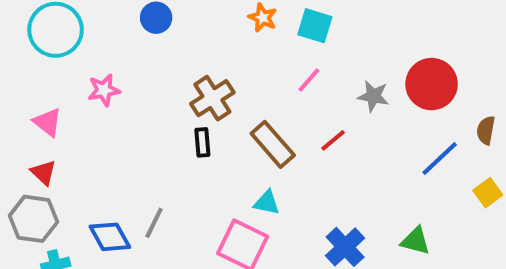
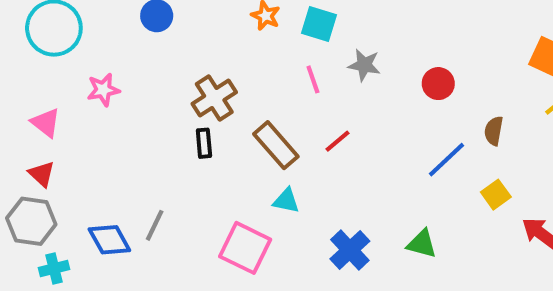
pink line: (309, 80) -> (313, 79), turned -60
red circle: (432, 84) -> (438, 84), size x0.6
gray star: (373, 96) -> (364, 65), moved
cyan triangle: (267, 203) -> (286, 201), moved

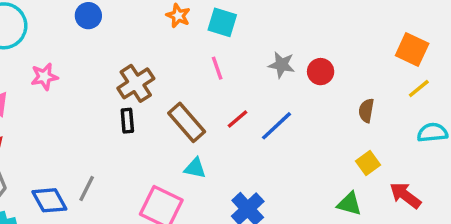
gray star: (364, 65) -> (282, 65), moved
blue line: (446, 160) -> (276, 126), moved
green triangle: (422, 244) -> (349, 204), moved

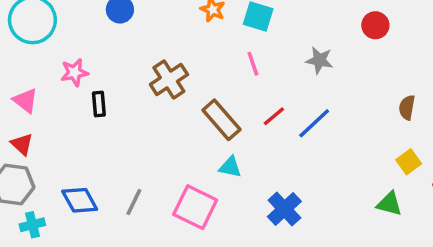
red circle: (321, 72) -> (375, 25), moved
black rectangle: (127, 121) -> (99, 104), moved
gray line: (87, 188) -> (134, 202), moved

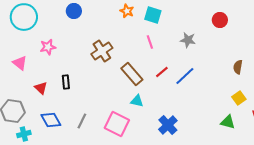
black rectangle: (99, 104) -> (66, 82), moved
red triangle: (22, 144) -> (41, 88), moved

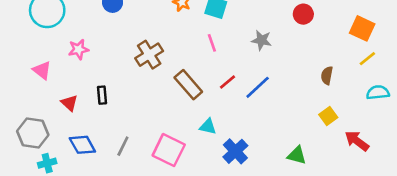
cyan triangle: (137, 101) -> (208, 127), moved
green triangle: (228, 122) -> (297, 155), moved

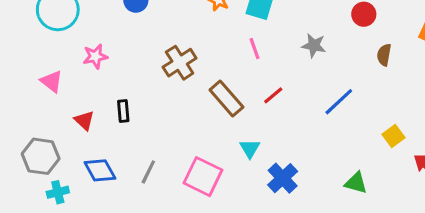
brown semicircle: (327, 76) -> (384, 55), moved
blue line: (258, 87) -> (339, 102), moved
cyan triangle: (208, 127) -> (250, 148), turned 48

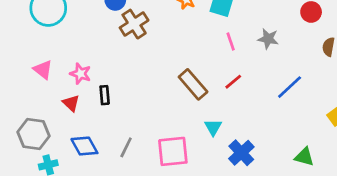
pink line: (254, 49) -> (231, 41), moved
pink star: (95, 56) -> (80, 74), moved, turned 30
brown cross: (180, 63) -> (134, 24), moved
pink square: (203, 177) -> (173, 151), turned -32

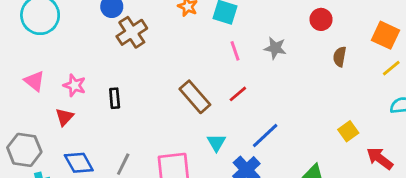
blue line: (290, 87) -> (265, 136), moved
black rectangle: (105, 95) -> (115, 98), moved
red triangle: (71, 103) -> (64, 117), turned 30

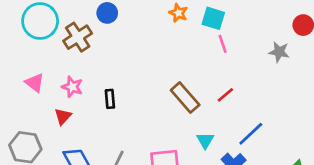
brown cross: (132, 32) -> (78, 37), moved
gray star: (275, 48) -> (279, 52), moved
pink line: (235, 51) -> (223, 44), moved

